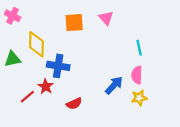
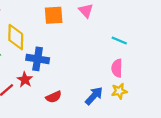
cyan line: (139, 48) -> (119, 41), turned -56
blue arrow: (114, 85) -> (94, 96), moved

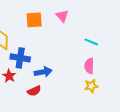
blue arrow: (94, 96) -> (43, 72), moved, turned 36

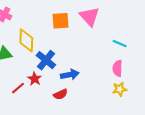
pink triangle: (62, 16) -> (90, 17), size x1.5
blue cross: (20, 58) -> (46, 60), turned 30

